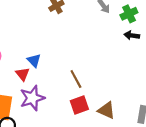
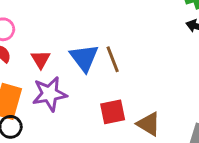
blue triangle: (34, 60) -> (84, 58), moved, size x1.5
brown line: (76, 79) -> (113, 59), moved

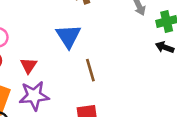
blue triangle: (84, 58) -> (68, 36), moved

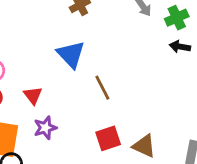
purple star: (34, 96) -> (45, 128), size x0.7

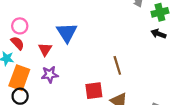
blue triangle: (71, 54) -> (67, 33), moved
brown line: (102, 88) -> (117, 65), moved

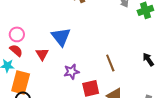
black arrow: (158, 34) -> (148, 59), moved, turned 40
purple star: (50, 75) -> (71, 72), moved

